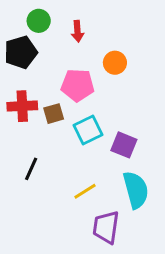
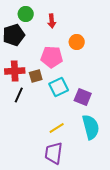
black line: (31, 169) -> (19, 95), moved
purple trapezoid: (106, 227) -> (54, 153), moved

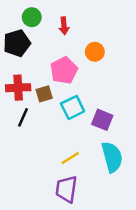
pink pentagon: (52, 57) -> (64, 70), turned -30

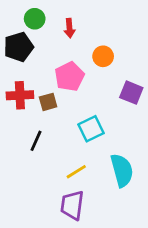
cyan square: (73, 107) -> (91, 129), moved
black line: (23, 117) -> (36, 141), moved
purple square: (102, 120) -> (131, 93), moved

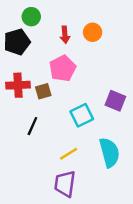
red arrow: (70, 28) -> (65, 35), moved
orange circle: (103, 56) -> (93, 32), moved
purple square: (131, 93) -> (115, 101), moved

